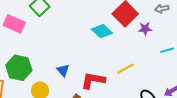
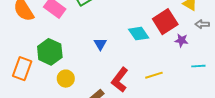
blue triangle: (63, 70) -> (100, 44), moved
red L-shape: (93, 80) -> (120, 80), turned -75

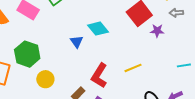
cyan diamond: (139, 34) -> (98, 29), moved
cyan line: (198, 66) -> (184, 65), moved

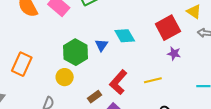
purple star: (157, 31) -> (174, 54), moved
green hexagon: (27, 54) -> (76, 52), moved

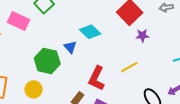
yellow circle: (65, 77) -> (34, 89), moved

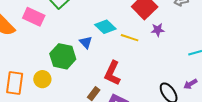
yellow line: (129, 67) -> (130, 38), moved, turned 48
yellow circle: (34, 89) -> (42, 79), moved

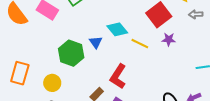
yellow circle: (42, 79) -> (52, 83), moved

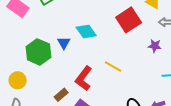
purple star: (169, 39) -> (155, 46), moved
yellow line: (140, 44) -> (113, 66), moved

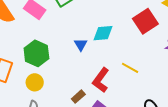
cyan diamond: (86, 32) -> (103, 33), turned -60
green hexagon: (38, 52) -> (36, 53), moved

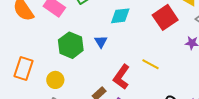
cyan diamond: (103, 33) -> (120, 16), moved
green hexagon: (36, 53) -> (71, 45), moved

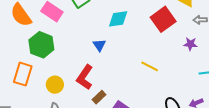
green hexagon: (71, 45) -> (41, 45), moved
red L-shape: (121, 77) -> (85, 77), moved

